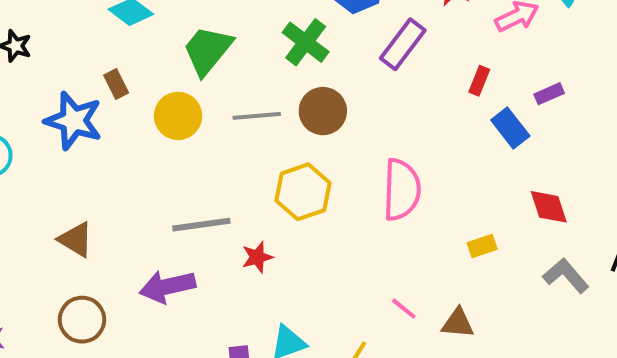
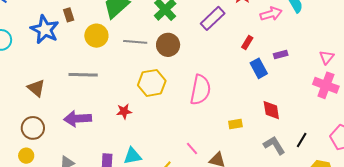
gray line: (201, 225) -> (83, 75), moved

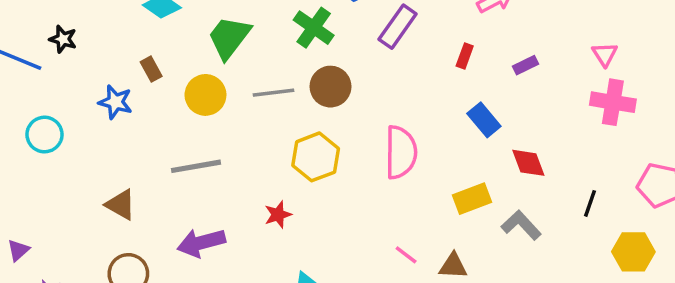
blue star: (45, 29) -> (115, 102), size x0.7
blue rectangle: (259, 68) -> (484, 120), moved
yellow rectangle: (235, 124) -> (472, 199), size x1.5
gray L-shape: (274, 145) -> (521, 225), moved

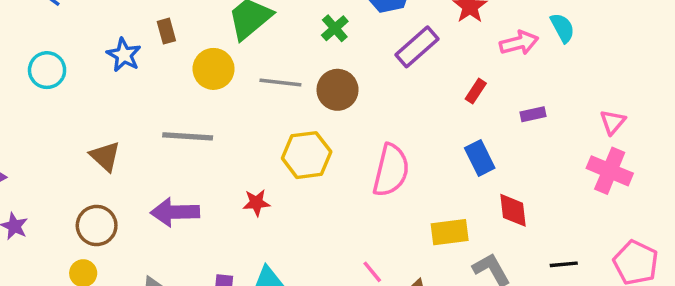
green cross: (314, 28) -> (335, 28), size x0.7
black line: (590, 203) -> (564, 264), turned 52

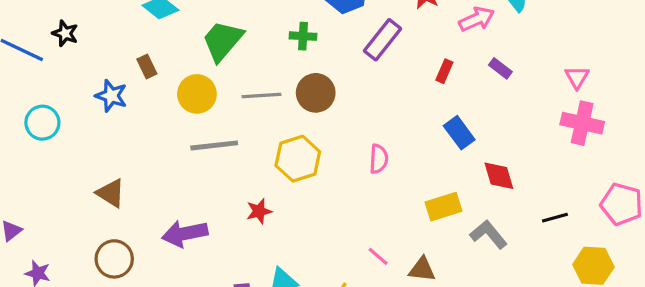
green cross: (335, 28) -> (303, 36), turned -35
purple rectangle: (533, 114) -> (500, 68), moved, turned 60
gray line: (188, 136) -> (214, 145), moved
pink semicircle: (391, 170) -> (379, 159), size x0.6

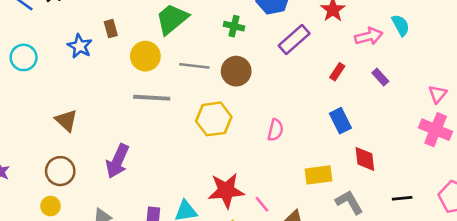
red star: (259, 211) -> (226, 191), moved, size x1.8
purple arrow: (185, 234) -> (118, 161), turned -64

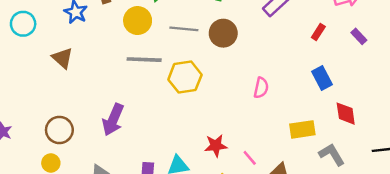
yellow hexagon: (214, 119) -> (185, 77), moved
brown triangle: (66, 120) -> (63, 58), moved
red star: (226, 191) -> (216, 146), size x0.7

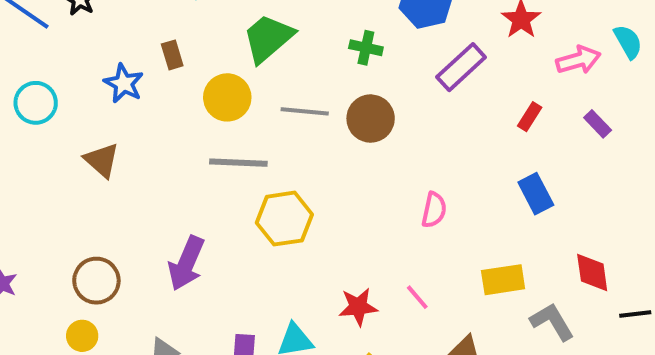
yellow hexagon: (185, 77) -> (284, 219), moved
red diamond: (346, 114) -> (592, 272), moved
pink line: (250, 158) -> (417, 297), moved

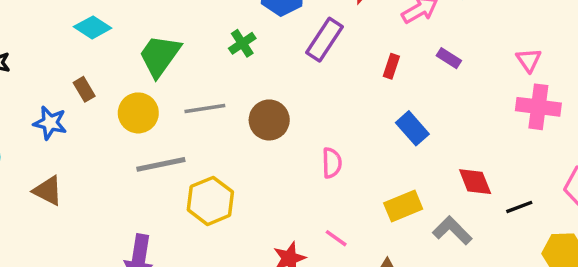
green cross: (366, 48) -> (242, 43), turned -32
brown circle: (371, 119) -> (269, 120), moved

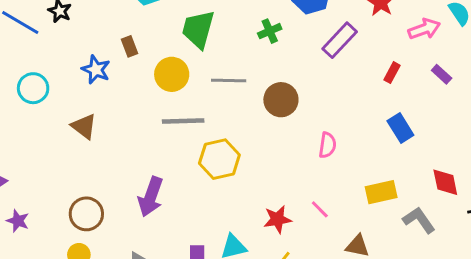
green trapezoid: (160, 56) -> (198, 29), turned -30

